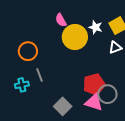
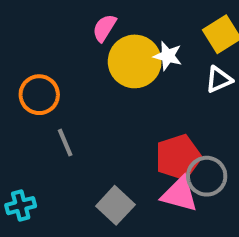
pink semicircle: (61, 20) -> (104, 28), turned 64
white star: (96, 27) -> (168, 56), moved
cyan cross: (22, 85) -> (21, 206), moved

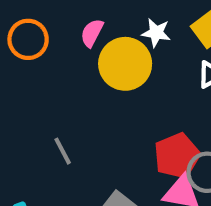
white star: (168, 56) -> (156, 33), moved
orange circle: (39, 95) -> (28, 39), moved

